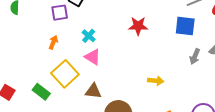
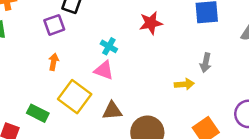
cyan cross: (89, 36) -> (109, 46), moved
gray arrow: (195, 56) -> (206, 63), moved
green rectangle: (41, 92) -> (38, 113), moved

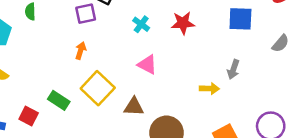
cyan cross: (109, 46) -> (141, 24), moved
pink triangle: (104, 70) -> (147, 65), moved

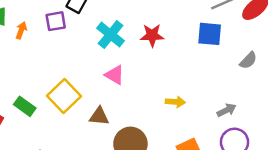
cyan cross: (141, 24) -> (111, 35), size x1.6
orange arrow: (81, 51) -> (21, 30), moved
gray arrow: (233, 69) -> (227, 110), moved, turned -138

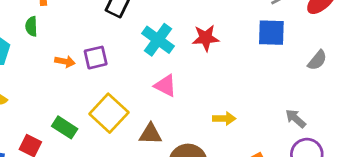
purple square: (56, 21) -> (96, 58), moved
orange arrow: (21, 30) -> (65, 62), moved, turned 84
yellow arrow: (175, 102) -> (224, 119), moved
gray arrow: (227, 110) -> (296, 119), turned -108

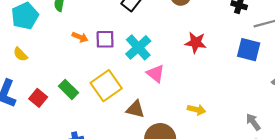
cyan cross: (158, 40) -> (138, 47), moved

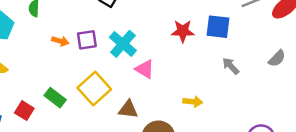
blue square: (249, 50) -> (218, 27), moved
gray arrow: (253, 122) -> (231, 66), moved

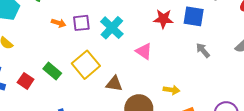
pink triangle: (145, 69) -> (144, 51), moved
yellow arrow: (193, 102) -> (171, 90), moved

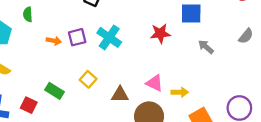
red star: (163, 19) -> (160, 33), moved
pink triangle: (144, 51) -> (155, 83), moved
yellow square: (86, 65) -> (88, 79), size x0.6

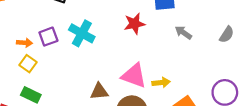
gray semicircle: (246, 36) -> (227, 35), moved
yellow square: (88, 79) -> (28, 64), moved
pink triangle: (155, 83) -> (134, 76), size x1.4

